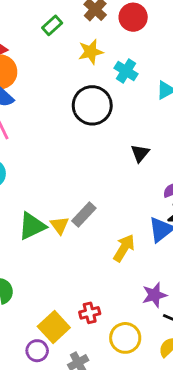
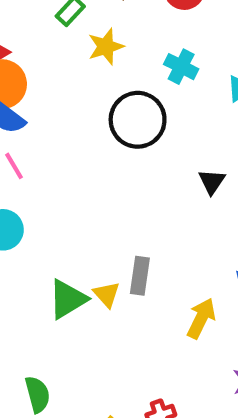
yellow star: (91, 52) -> (106, 47), moved
gray rectangle: (84, 214) -> (140, 276), turned -30

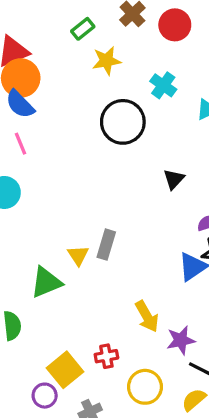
green triangle: (68, 299) -> (46, 282), moved
yellow arrow: (201, 318) -> (147, 316), moved, turned 116

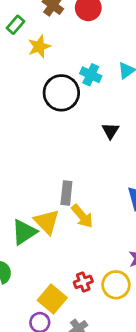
cyan cross: (163, 85) -> (91, 75), moved
yellow triangle: (78, 255) -> (47, 222), moved, size x1.5
yellow arrow: (147, 316) -> (82, 216), moved
yellow circle: (145, 387) -> (116, 285), moved

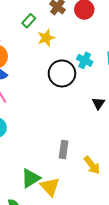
yellow arrow: (82, 216) -> (92, 165), moved
yellow triangle: (47, 222) -> (50, 187), moved

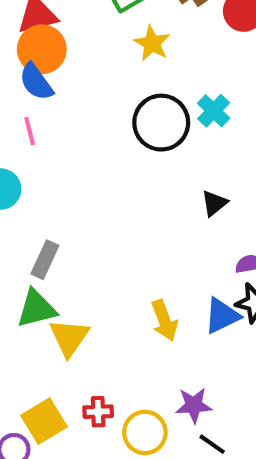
yellow star: (46, 38) -> (152, 43), turned 30
gray rectangle: (64, 150) -> (45, 260), moved

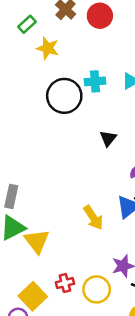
cyan cross: (214, 111) -> (95, 81), turned -36

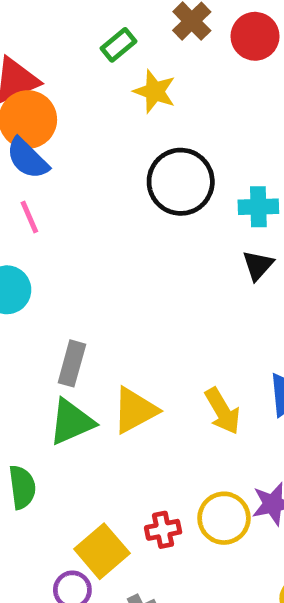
cyan cross: (95, 81) -> (258, 207), moved
yellow triangle: (37, 241) -> (135, 410), moved, turned 36
yellow circle: (97, 289) -> (224, 518), moved

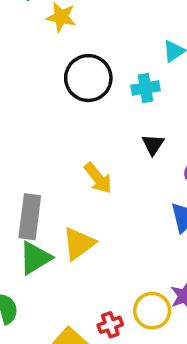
black triangle: (258, 265) -> (153, 145), moved
gray rectangle: (72, 363) -> (30, 217), size x1.4
yellow arrow: (222, 411) -> (98, 178), moved

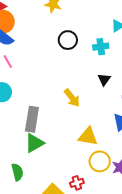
black circle: (88, 78) -> (68, 40), size x0.7
yellow triangle: (79, 243) -> (88, 136), moved, turned 45
yellow circle: (152, 311) -> (100, 161), moved

